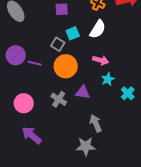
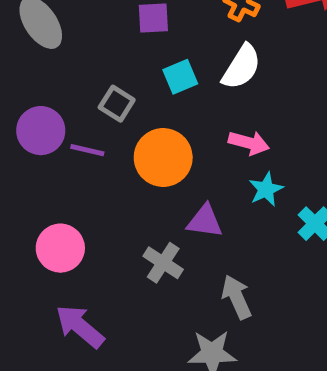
gray square: (58, 44) -> (117, 104), moved
gray cross: (59, 99) -> (163, 263), moved

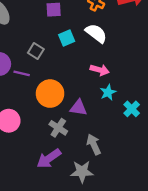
white semicircle: (241, 67) -> (96, 33), turned -85
orange circle: (163, 157) -> (50, 94), moved
purple arrow: (80, 326) -> (49, 159), moved, turned -75

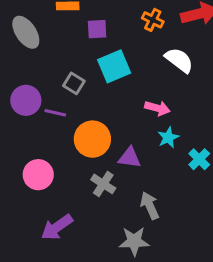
white semicircle: (96, 33) -> (179, 60), moved
cyan square: (67, 38) -> (114, 66), size x1.5
purple arrow: (49, 159) -> (57, 227), moved

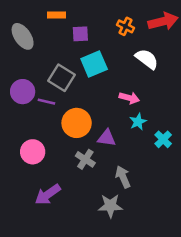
gray square: (74, 83) -> (61, 78), size x1.5

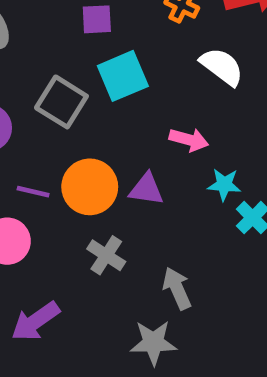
purple line: (46, 102) -> (33, 192), moved
cyan star: (138, 122) -> (224, 185), moved, turned 30
purple triangle: (107, 138) -> (146, 189), moved

